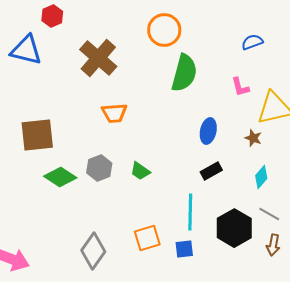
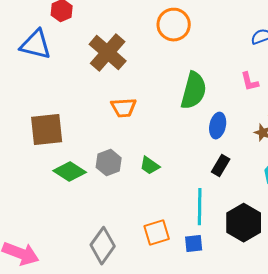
green semicircle: (184, 73) -> (194, 91), moved
black rectangle: (211, 171) -> (221, 166), turned -30

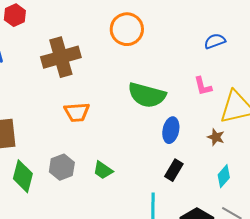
brown cross: (108, 53) -> (61, 57), turned 33
green semicircle: (194, 91) -> (147, 95), turned 90
green diamond: (70, 172) -> (23, 176), turned 72

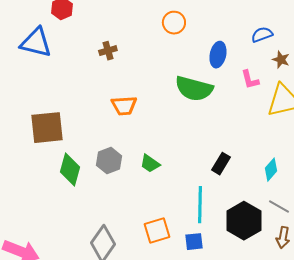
orange circle: (127, 29) -> (174, 23), size x0.7
brown cross: (61, 57) -> (108, 51), size x0.5
blue ellipse: (171, 130) -> (218, 55), moved
brown star: (216, 137) -> (281, 60), moved

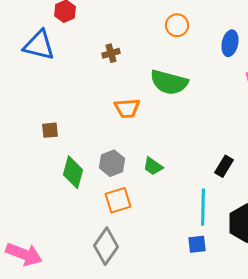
blue ellipse: (218, 55) -> (230, 43), moved
green semicircle: (194, 89) -> (169, 82), moved
brown square: (47, 128) -> (50, 130), size x0.5
orange square: (157, 231) -> (118, 200), moved

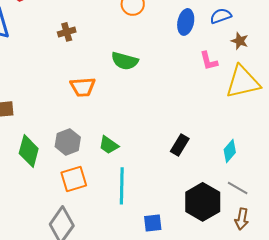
green semicircle: (169, 82) -> (125, 61), size x0.7
cyan line: (203, 207) -> (122, 186), moved

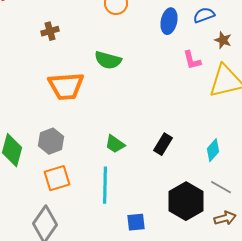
orange trapezoid: (83, 87) -> (66, 86), size x1.4
green trapezoid: (109, 145) -> (115, 144), moved
brown arrow: (242, 219) -> (225, 218), turned -115

